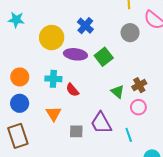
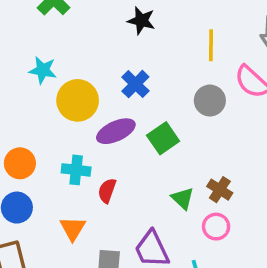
cyan star: (16, 20) -> (43, 70), moved
purple ellipse: (75, 54) -> (116, 131), turned -35
brown cross: (139, 85) -> (220, 190), turned -32
red semicircle: (72, 90) -> (107, 191), turned 56

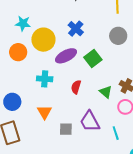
orange circle: (20, 163) -> (18, 52), moved
red semicircle: (107, 191) -> (76, 87), moved

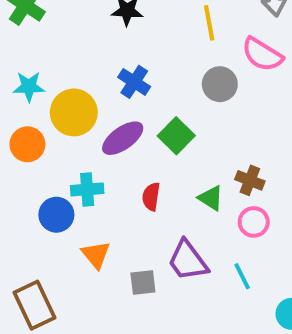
blue circle: (12, 102) -> (56, 215), moved

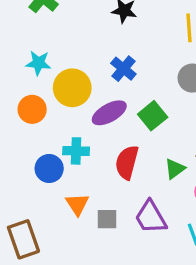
red semicircle: (151, 197) -> (127, 162), size x1.5
green triangle: (211, 198) -> (175, 169), turned 45
gray square: (143, 283) -> (107, 219), moved

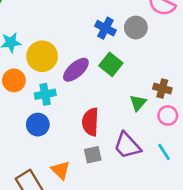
blue cross: (123, 69) -> (105, 28), moved
cyan cross: (76, 151) -> (45, 94), moved
red semicircle: (127, 162) -> (90, 122), moved
orange triangle: (77, 204) -> (61, 170), moved

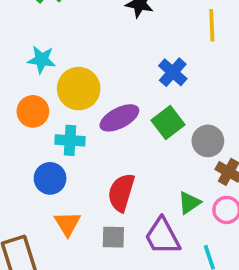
gray circle: (136, 28) -> (208, 141), moved
green triangle: (138, 103) -> (189, 203), moved
orange triangle: (61, 170) -> (67, 224), moved

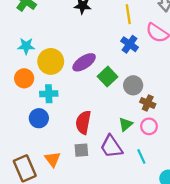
blue cross: (173, 72) -> (130, 44), moved
purple ellipse: (119, 118) -> (84, 62), moved
orange triangle: (67, 224) -> (52, 159), moved

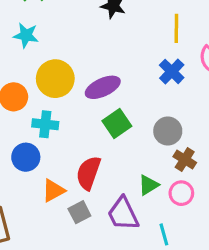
cyan star: (26, 46) -> (26, 35), moved
green square: (108, 77) -> (117, 123), moved
gray square: (81, 150) -> (79, 212), turned -32
orange triangle: (52, 159) -> (53, 190), moved, turned 30

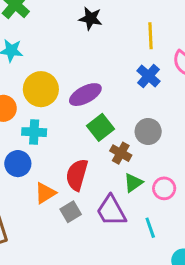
brown cross: (185, 160) -> (121, 153), moved

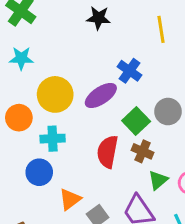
blue cross: (148, 76) -> (129, 71), moved
green square: (100, 127) -> (136, 121), moved
gray circle: (148, 132) -> (168, 112), moved
red semicircle: (77, 175) -> (108, 152), moved

